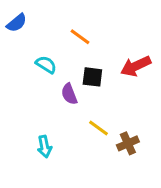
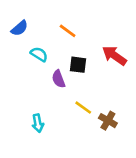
blue semicircle: (17, 23) -> (19, 28), moved
red arrow: (136, 66) -> (114, 56), turned 60
brown cross: (128, 143) -> (108, 121), turned -36

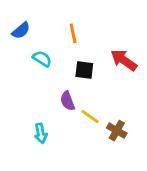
orange line: (68, 31) -> (73, 33), turned 42
purple semicircle: (59, 79) -> (67, 101), moved

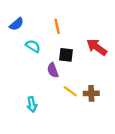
purple semicircle: (67, 101) -> (53, 70), moved
brown cross: (117, 131) -> (91, 93), moved, turned -32

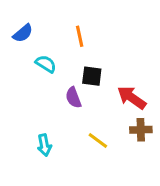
red arrow: (97, 47) -> (132, 98), moved
yellow line: (70, 91) -> (98, 140), moved
brown cross: (91, 93) -> (141, 130), moved

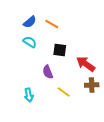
blue semicircle: (23, 33) -> (30, 22), moved
orange line: (80, 36) -> (52, 24), turned -48
purple semicircle: (73, 98) -> (48, 72), moved

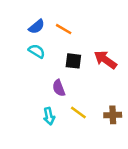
red arrow: (86, 64) -> (105, 60), moved
brown cross: (92, 85) -> (113, 115), moved
cyan arrow: (29, 95) -> (49, 116), moved

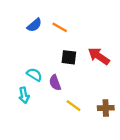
cyan semicircle: (37, 51) -> (34, 75), moved
cyan arrow: (49, 116) -> (24, 95), moved

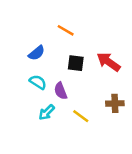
blue semicircle: (34, 25) -> (37, 53), moved
cyan arrow: (24, 95) -> (47, 112), moved, turned 56
brown cross: (106, 108) -> (115, 103), moved

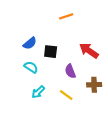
orange line: (66, 30) -> (66, 16), moved, turned -48
black square: (76, 63) -> (51, 52), moved
purple semicircle: (61, 91) -> (70, 71), moved

